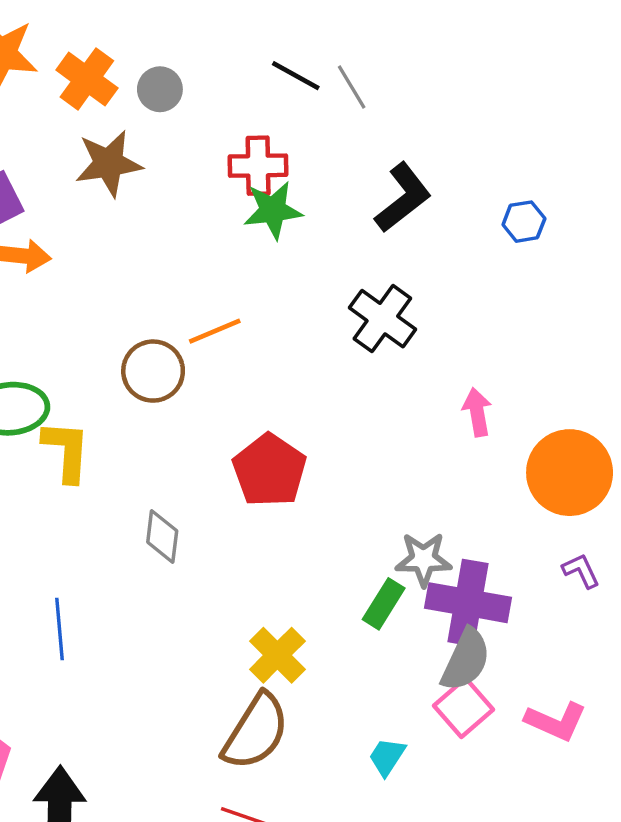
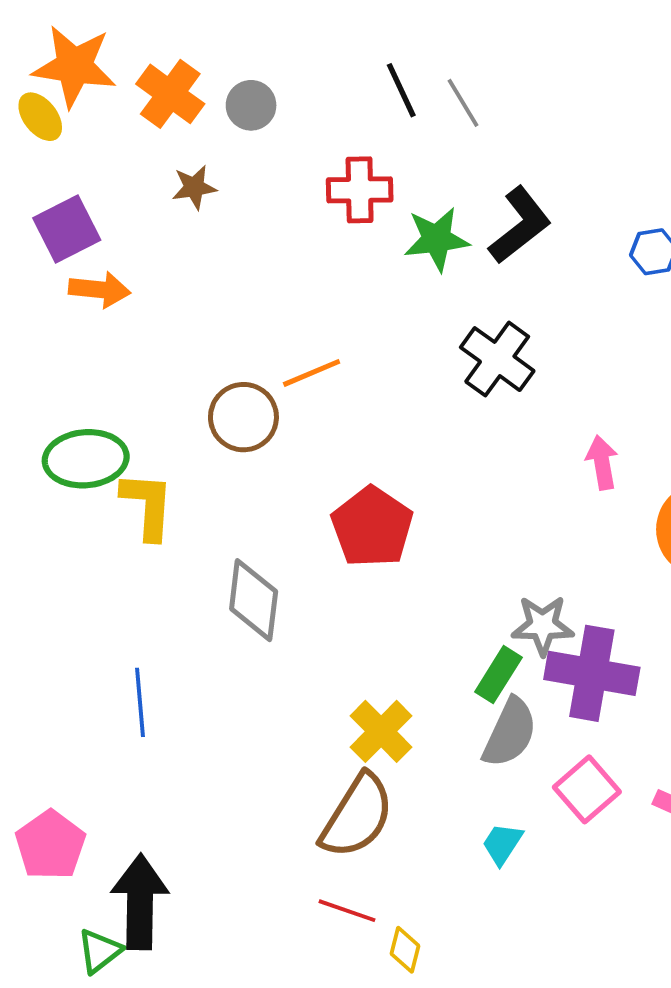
black line: (296, 76) -> (401, 90), turned 36
brown star: (109, 163) -> (194, 187), size x0.6
green star: (273, 210) -> (437, 239), moved
gray diamond: (162, 536) -> (254, 600), size x1.4
gray semicircle: (466, 660) -> (510, 733), moved

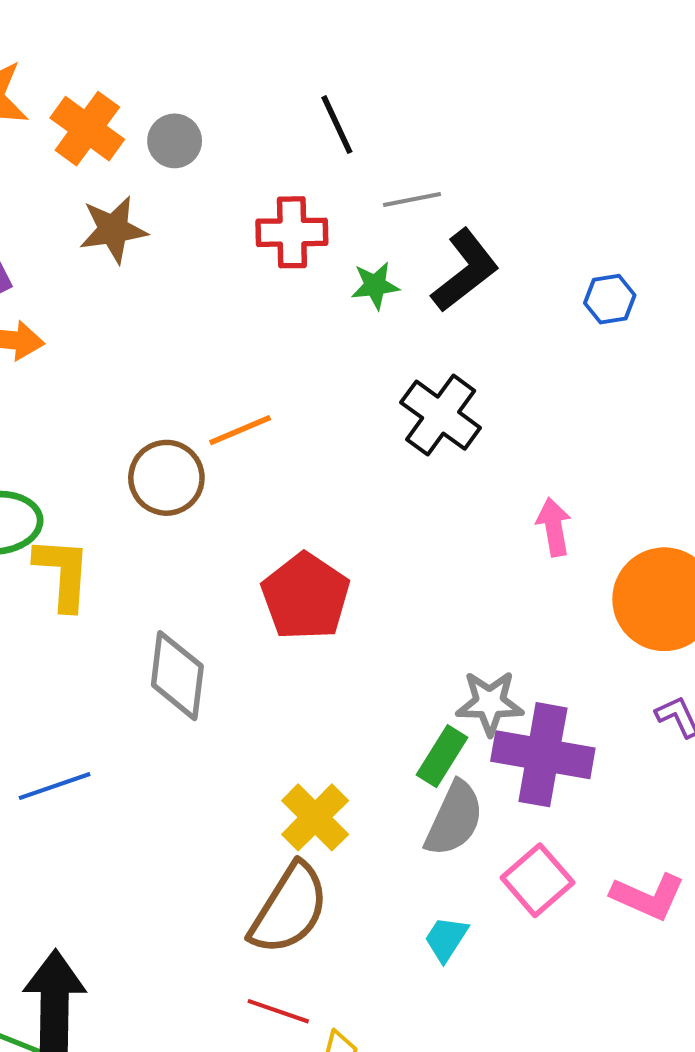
gray line: (463, 103) -> (412, 200), moved, turned -70
brown star: (194, 187) -> (113, 230), size x1.4
green star: (437, 239) -> (375, 285), size x0.7
blue line: (140, 702) -> (55, 786), turned 76

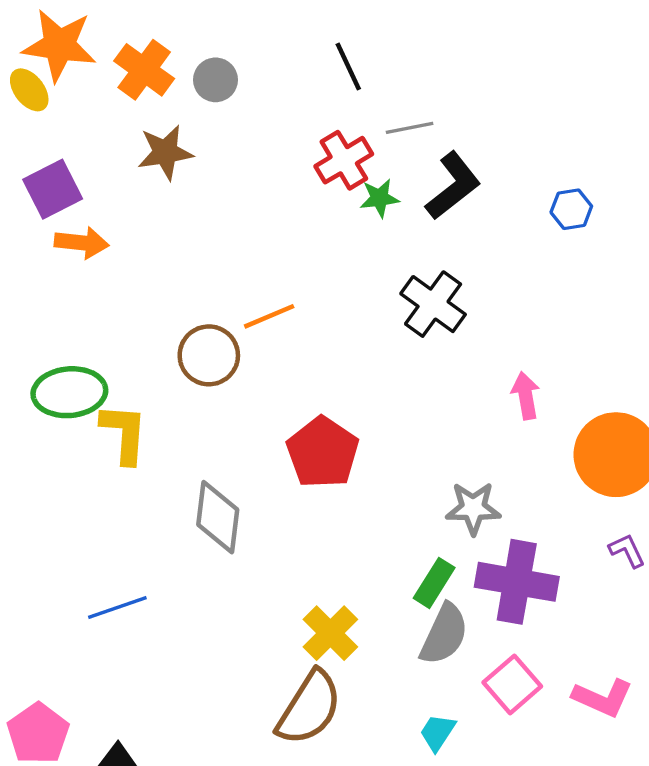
red cross: (292, 232) -> (344, 160), moved, turned -30
gray star: (490, 703) -> (473, 508), moved

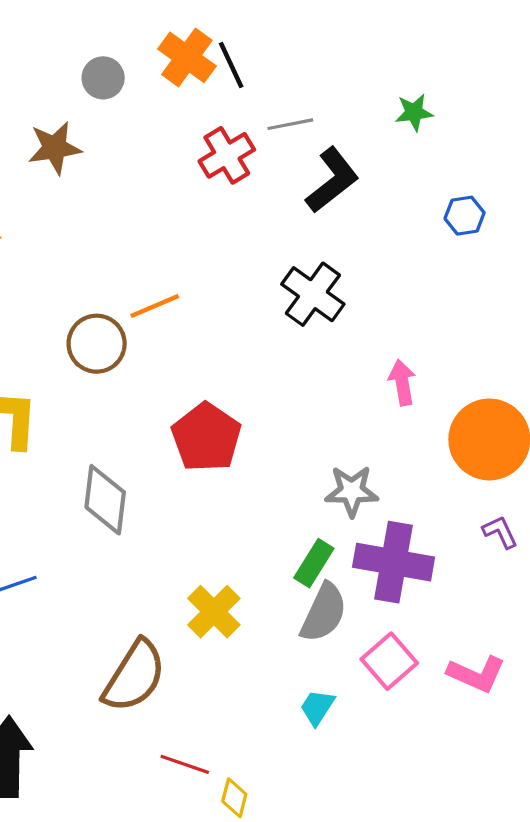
orange cross: (144, 70) -> (187, 57), moved
green star: (379, 198) -> (414, 112), moved
blue hexagon: (571, 209) -> (465, 216), moved
brown semicircle: (309, 708) -> (134, 676), moved

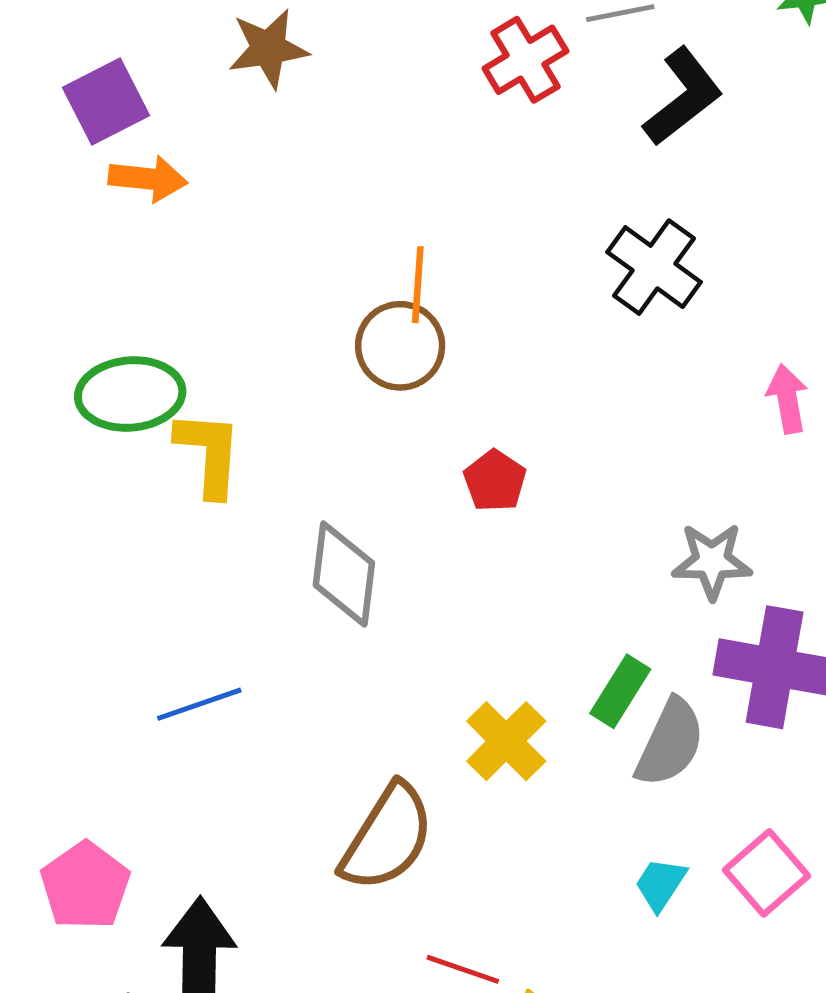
orange line: (155, 306) -> (418, 285), turned -63
brown circle: (97, 344) -> (400, 346), moved
red pentagon: (206, 437) -> (495, 481), size x0.6
green rectangle: (314, 563) -> (620, 691), moved
pink square: (389, 661) -> (766, 873), moved

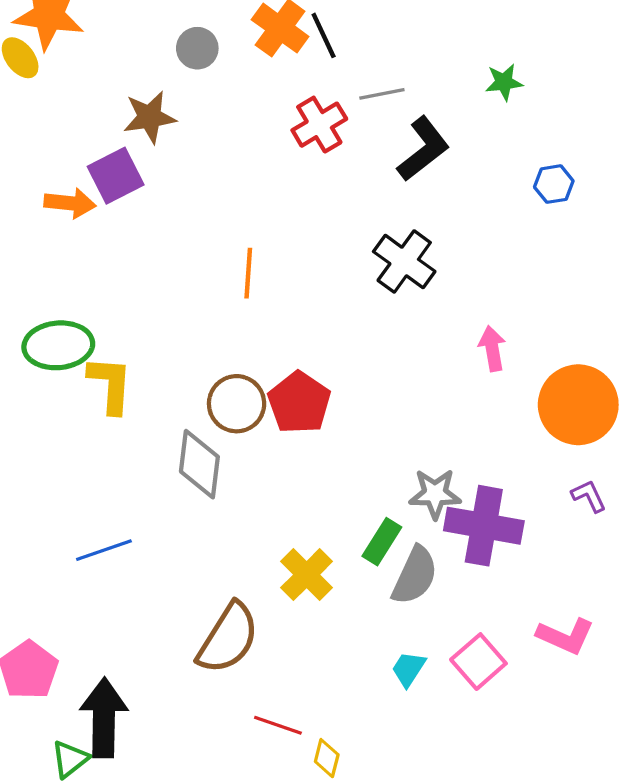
purple square: (106, 102) -> (116, 176), moved
brown circle: (400, 346) -> (237, 404), moved
red pentagon: (495, 481) -> (299, 403), size x1.5
gray star: (712, 561) -> (435, 494), moved

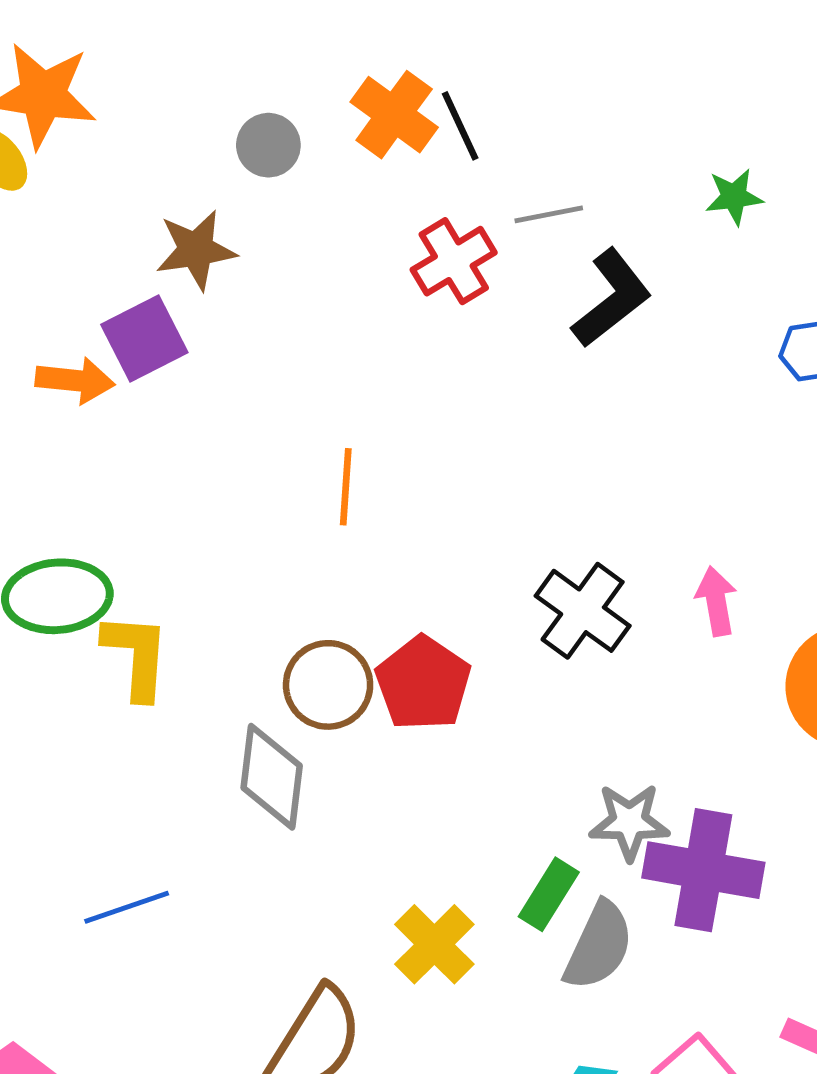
black cross: (404, 261) -> (583, 611), moved

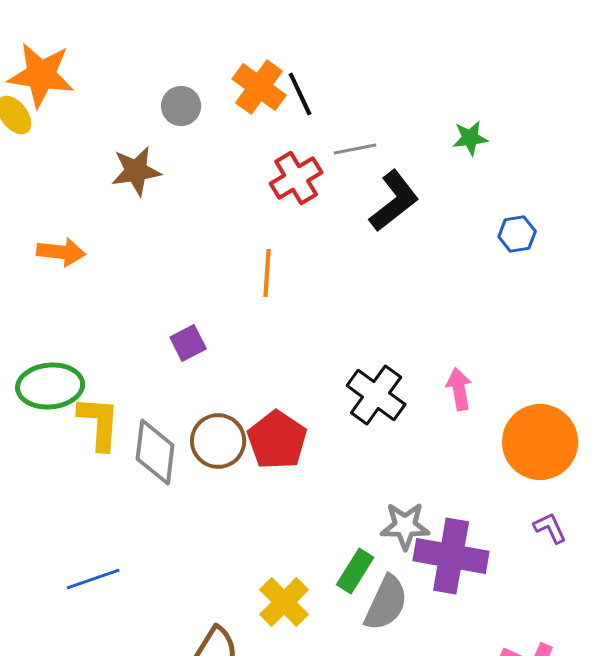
purple square: (144, 338) -> (188, 343), moved, size x0.7
orange line: (346, 487) -> (267, 273), moved
gray diamond: (272, 777) -> (155, 452), moved

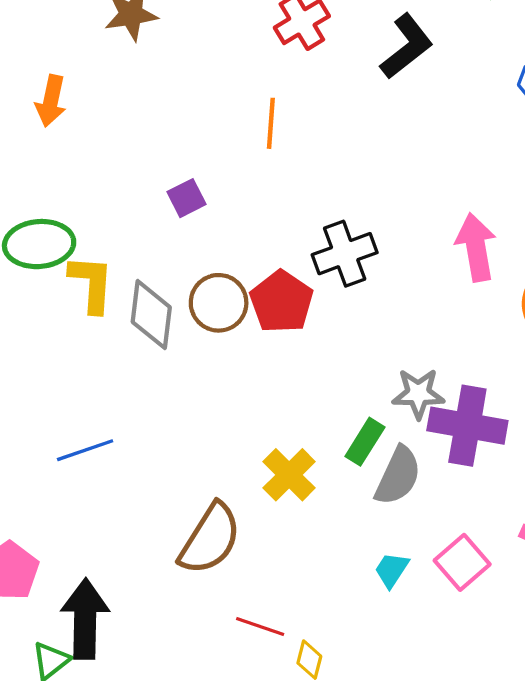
orange arrow: (61, 252) -> (51, 101), turned 96
pink arrow: (459, 389) -> (476, 247), size x1.5
black cross: (376, 395) -> (345, 254), moved, turned 34

